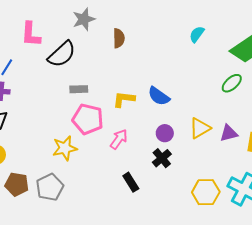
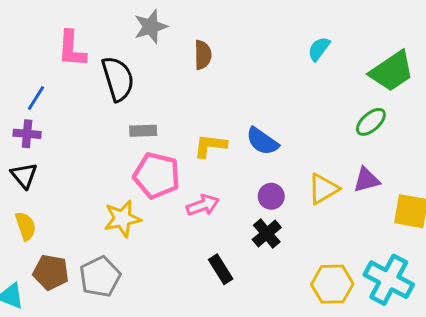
black semicircle: (62, 54) -> (118, 79), turned -64
purple triangle: (229, 133) -> (366, 180), moved
pink arrow: (119, 139) -> (203, 205), turned 35

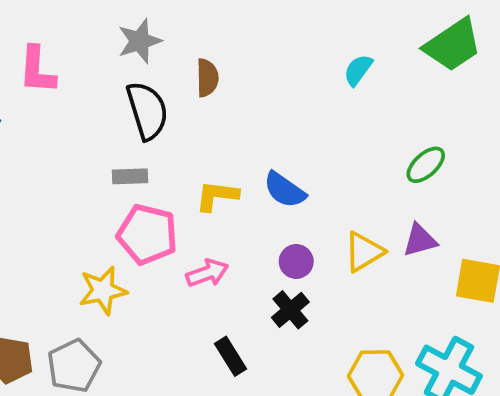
green trapezoid: (392, 71) -> (453, 45), moved
black semicircle: (118, 79) -> (147, 111), moved

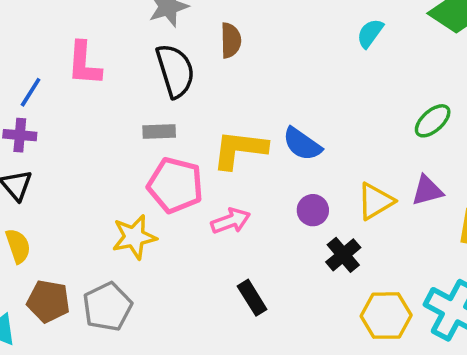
pink L-shape: (37, 70) -> (84, 64), moved
yellow L-shape: (217, 196) -> (240, 149), size x1.4
black cross: (290, 310) -> (343, 255), moved

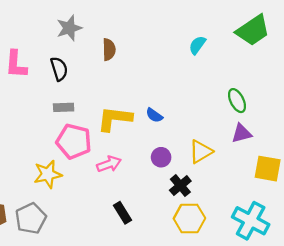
black semicircle: (175, 71) -> (59, 69), moved, size x0.7
green ellipse: (433, 121) -> (237, 101), turned -75
blue semicircle: (302, 144) -> (154, 115), size x0.7
purple triangle: (427, 191) -> (242, 133), moved
yellow hexagon: (386, 316) -> (189, 218), moved

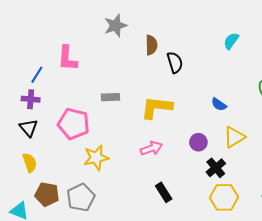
black semicircle: (59, 69) -> (175, 62), moved
blue semicircle: (154, 115) -> (219, 104), moved
pink pentagon: (74, 141) -> (74, 124), moved

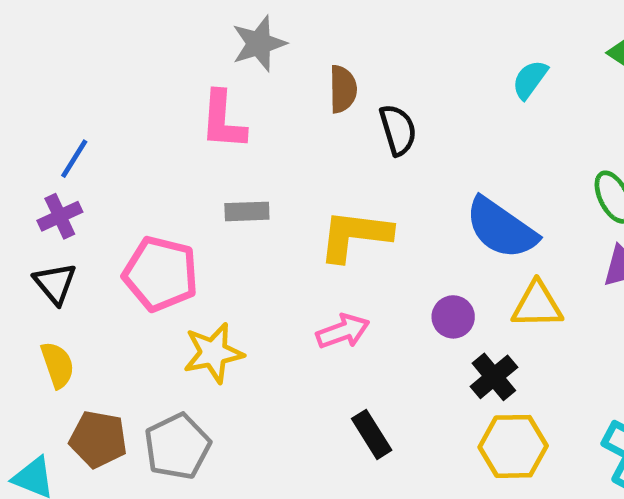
pink L-shape: (67, 58) -> (223, 120), moved
purple cross: (31, 99) -> (60, 216), turned -30
blue semicircle: (219, 104) -> (501, 228), size x2.0
yellow triangle: (234, 137) -> (537, 305), turned 30

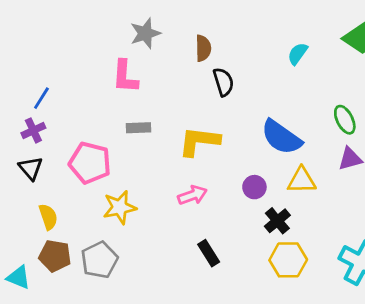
brown semicircle: (343, 89) -> (203, 48), moved
yellow semicircle: (57, 365) -> (48, 217), moved

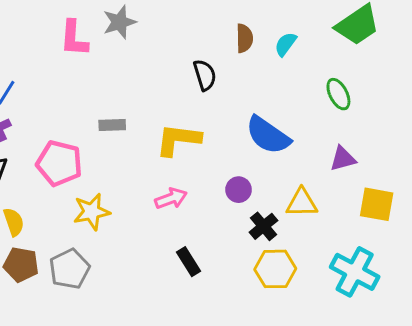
brown semicircle: (203, 48) -> (244, 38), moved
pink L-shape: (125, 77) -> (74, 38), moved
green ellipse: (345, 120) -> (338, 94), moved
yellow triangle: (302, 180) -> (302, 203), moved

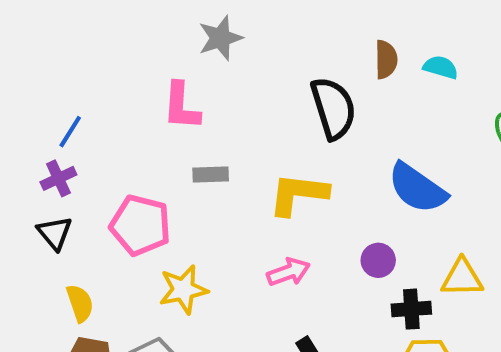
pink L-shape: (74, 38) -> (181, 106), moved
cyan semicircle: (286, 44) -> (441, 67), turned 70
black semicircle: (205, 75) -> (333, 108), size x1.5
black cross: (263, 226) -> (411, 309), turned 36

